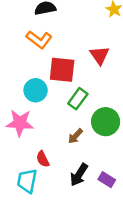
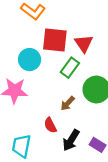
red triangle: (100, 55) -> (84, 43), moved
red semicircle: (43, 159) -> (50, 125), moved

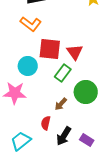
red semicircle: (50, 125) -> (46, 123), turned 40
cyan trapezoid: (21, 146) -> (21, 141), turned 40

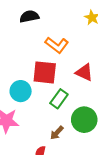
orange L-shape: (31, 24) -> (57, 45), moved
red triangle: (75, 52) -> (84, 72), moved, turned -30

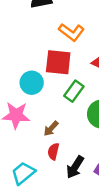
brown arrow: (57, 133) -> (51, 129), moved

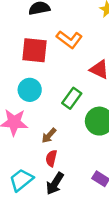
red square: (58, 62) -> (35, 50), moved
black arrow: (75, 167) -> (55, 184), moved

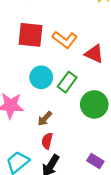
orange L-shape: (69, 39) -> (65, 40), moved
cyan circle: (30, 90) -> (41, 77), moved

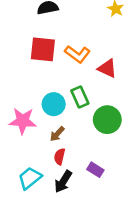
cyan circle: (41, 77) -> (54, 104), moved
green rectangle: (67, 82) -> (80, 97), turned -60
purple rectangle: (95, 161) -> (95, 170), moved

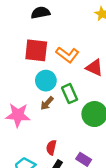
cyan circle: (54, 104) -> (46, 81), moved
brown arrow: (57, 134) -> (47, 103), moved

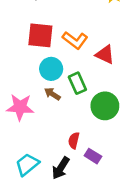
brown arrow: (47, 103) -> (52, 94), turned 80
red semicircle: (51, 147) -> (74, 141), moved

